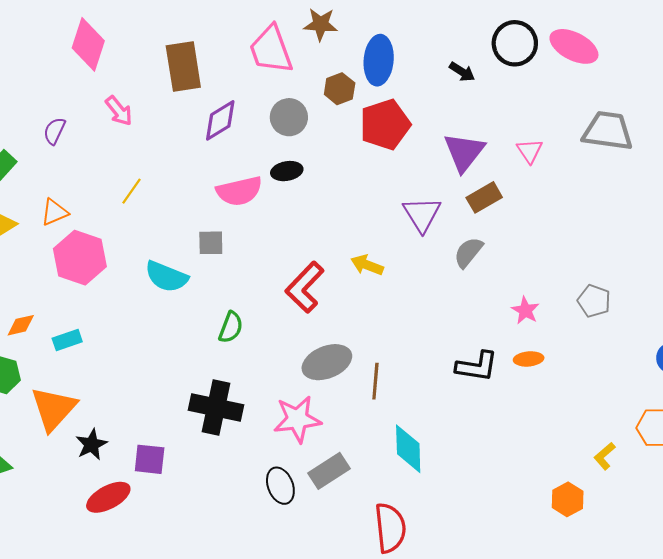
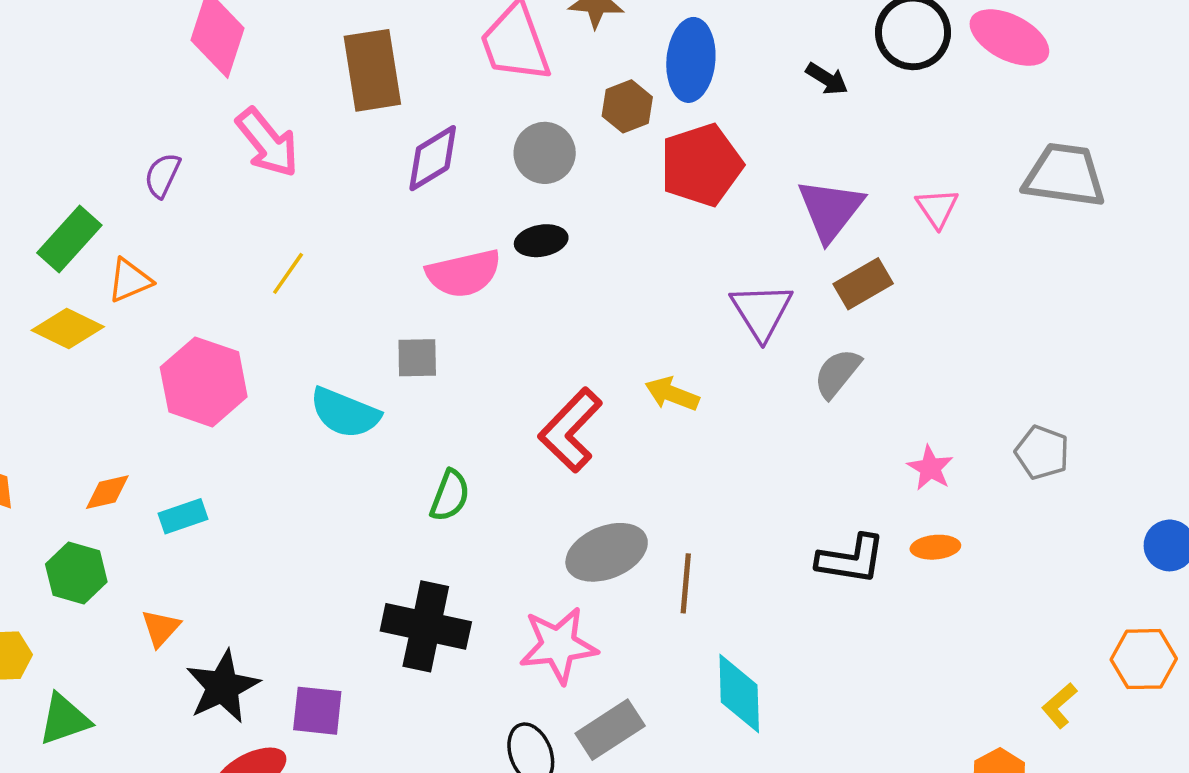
pink arrow: (119, 111) -> (267, 143), size x1.4
orange triangle: (55, 212) -> (130, 280), moved
orange triangle: (53, 409) -> (161, 628), size x0.5
black star: (91, 444) -> (223, 687), size x1.4

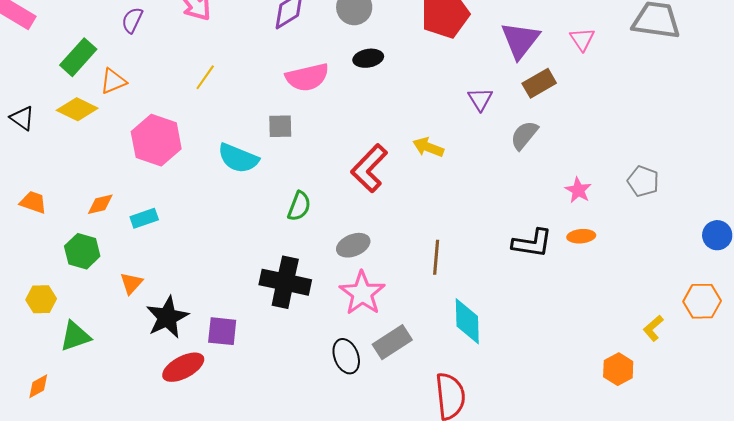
black ellipse: (541, 241) -> (368, 58), moved
purple triangle: (762, 311) -> (480, 99), size x0.7
gray ellipse: (607, 552) -> (353, 245), moved, size x0.7
pink star: (558, 645) -> (362, 293), turned -30

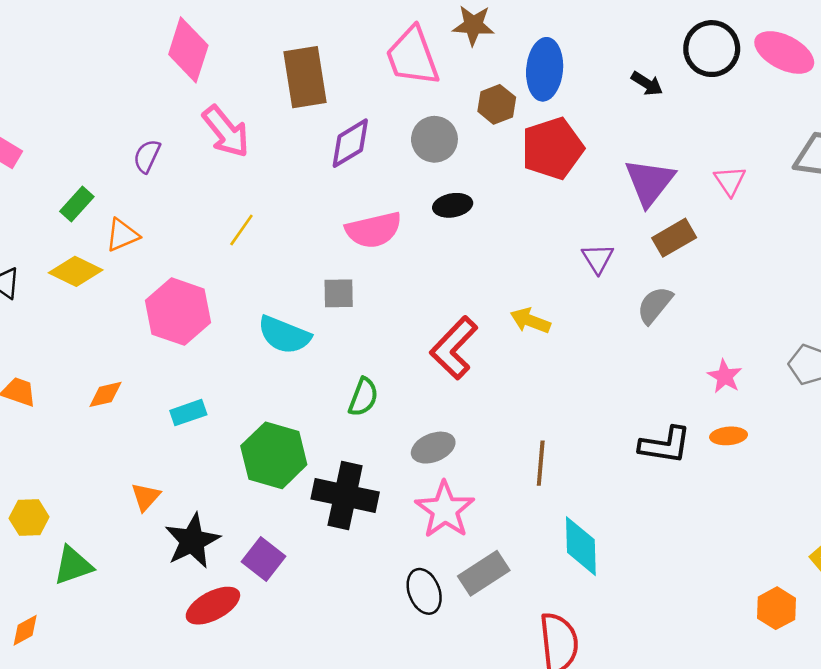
green rectangle: (78, 57) -> (77, 204), size x0.7
cyan rectangle: (144, 218) -> (188, 413), moved
green hexagon: (82, 251) -> (274, 455), moved, size x1.4
purple square: (222, 331) -> (263, 559), turned 32

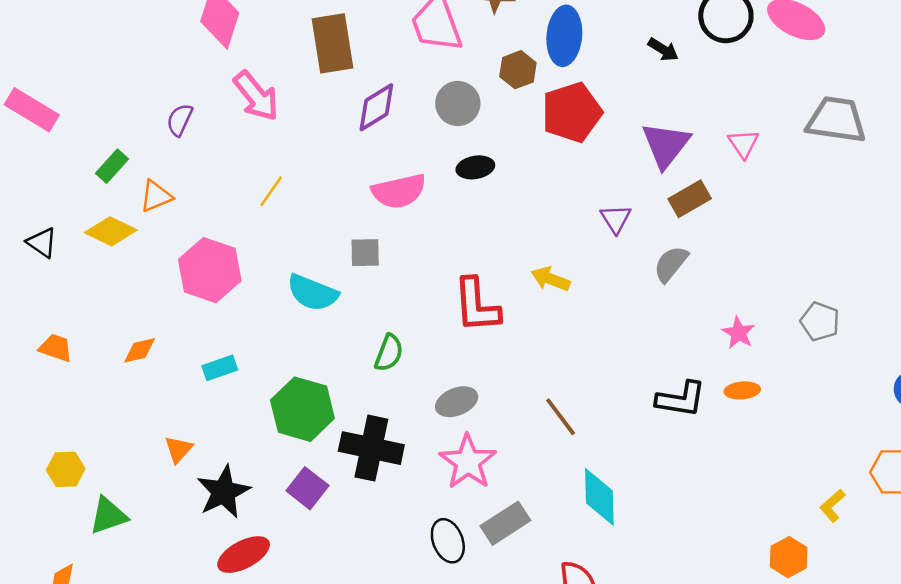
red L-shape: (454, 348) -> (477, 305), turned -48
brown line: (541, 463) -> (561, 417), turned -42
purple square: (263, 559) -> (307, 488), moved

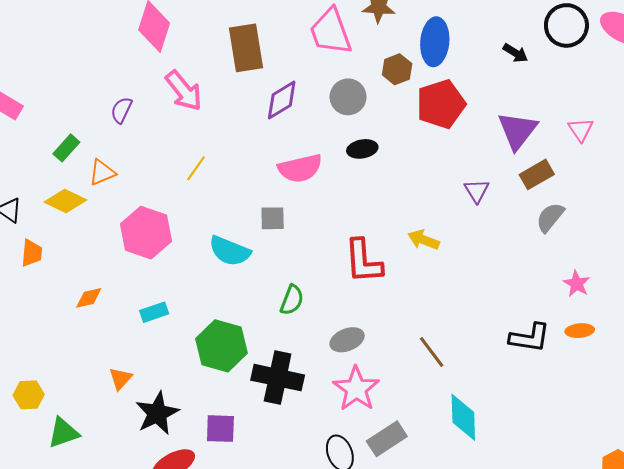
gray semicircle: (671, 264) -> (550, 217), moved
orange trapezoid: (56, 348) -> (32, 253), moved, turned 76
purple square: (307, 488) -> (220, 429), moved, turned -36

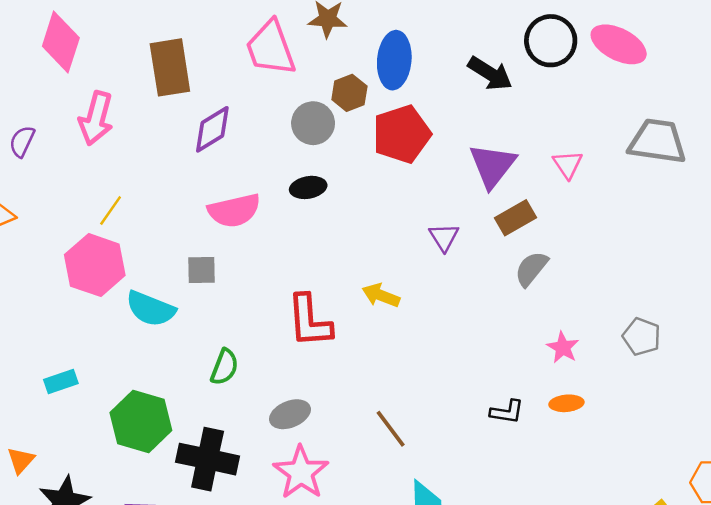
black arrow: (515, 53) -> (490, 73), size x1.5
pink arrow: (184, 91) -> (96, 118), turned 54
gray circle: (348, 97) -> (313, 123), moved
pink hexagon: (146, 233) -> (95, 265), moved
black L-shape: (530, 338) -> (507, 412), size x0.7

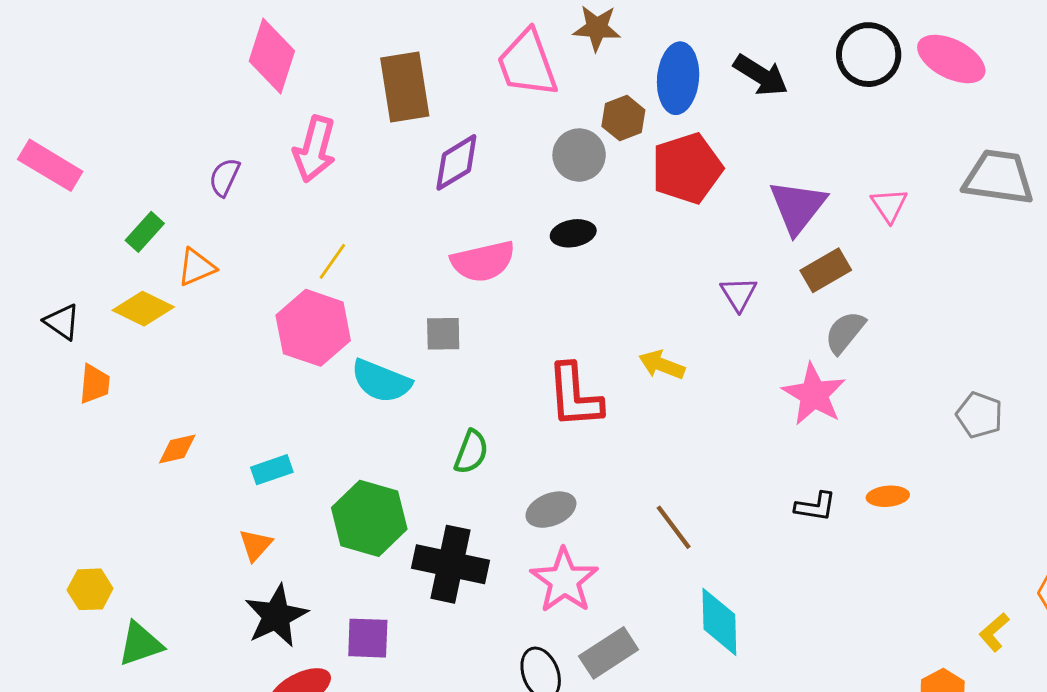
black arrow: (490, 73) -> (761, 75), moved
pink star: (563, 348) -> (814, 394), moved, size x1.6
orange triangle: (21, 460) -> (256, 545), moved

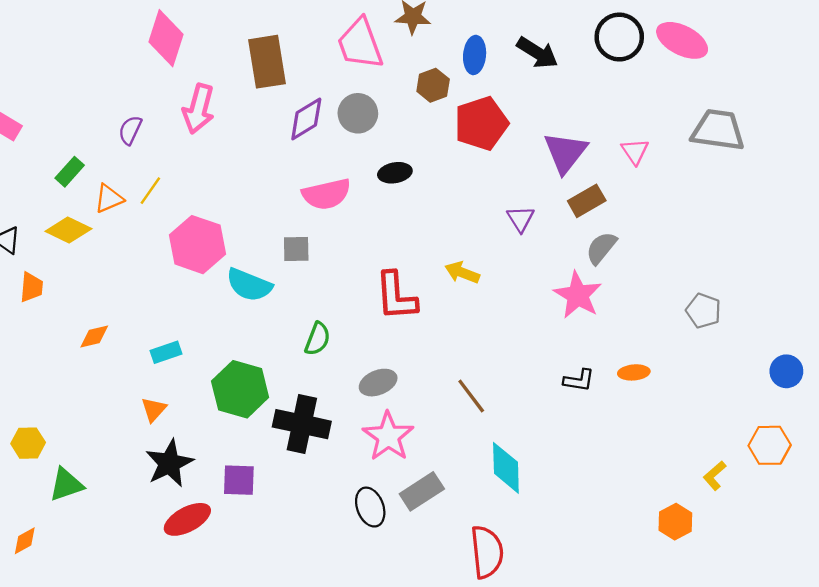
blue ellipse: (678, 78) -> (475, 55), size x0.7
gray circle: (579, 155) -> (358, 113), moved
yellow line: (332, 261) -> (150, 191), moved

